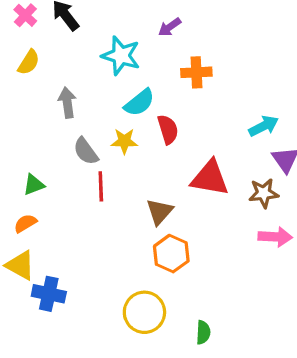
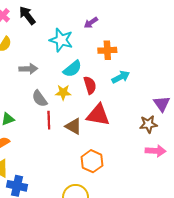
gray arrow: (67, 103) -> (28, 69), turned 96
cyan arrow: (264, 126) -> (121, 77), moved
red triangle: (210, 178) -> (98, 115), moved
brown triangle: (160, 212) -> (73, 126), moved, turned -42

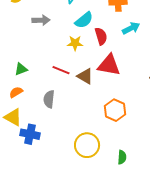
gray semicircle: (40, 99) -> (49, 99), moved, turned 42
red line: (49, 120) -> (61, 70), turned -66
orange hexagon: (92, 161) -> (115, 110), moved

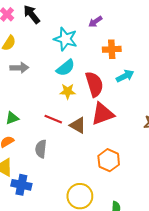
gray arrow: (41, 20) -> (19, 68), moved
cyan semicircle: (84, 20) -> (66, 68), moved
red semicircle: (101, 36) -> (94, 84), size x1.4
red triangle: (109, 65) -> (103, 114), turned -30

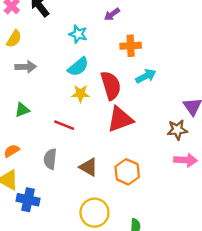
cyan star: (66, 39) -> (78, 34), size x0.7
green triangle: (12, 118) -> (22, 110), moved
brown triangle: (78, 125) -> (89, 167), moved

